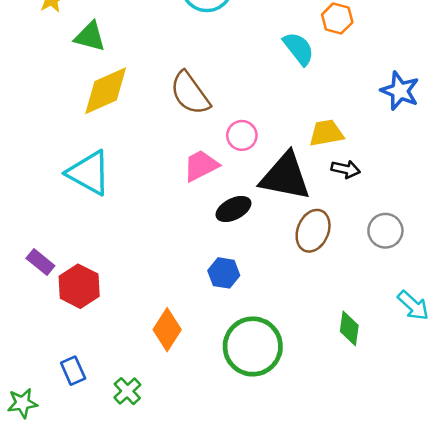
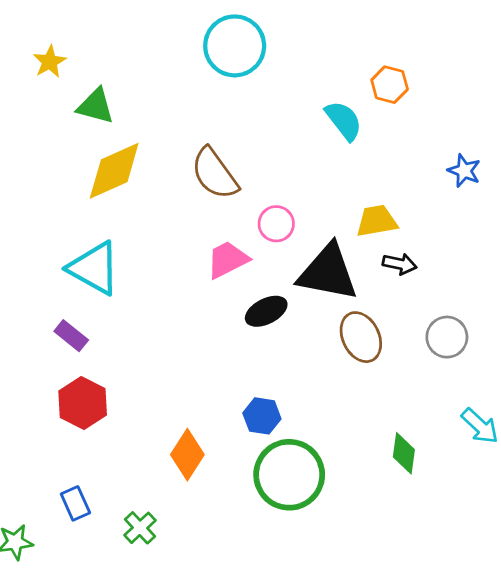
blue star: (400, 91) -> (464, 171), size x0.7
brown ellipse: (313, 231) -> (361, 337), turned -48
purple rectangle: (40, 262) -> (71, 336), moved
blue hexagon: (224, 273) -> (262, 416), moved

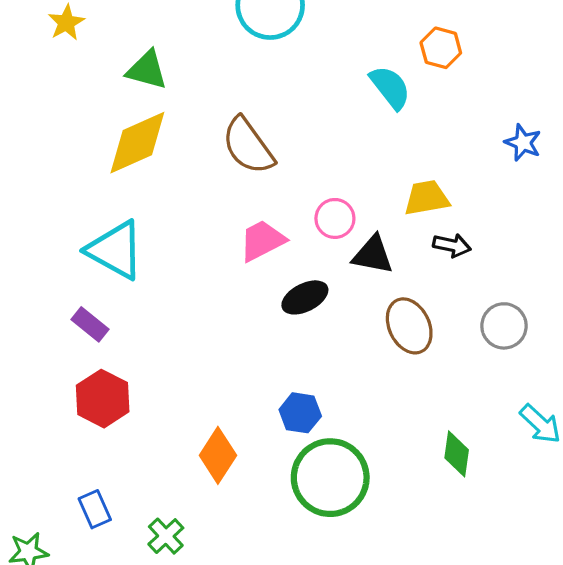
green triangle: (96, 106) -> (147, 70), moved
pink circle: (276, 224) -> (335, 218), moved
black triangle: (328, 273) -> (373, 255), size x0.6

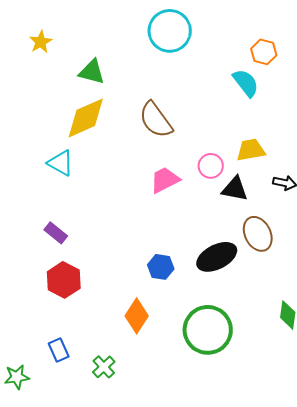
orange hexagon: (441, 48) -> (264, 52), moved
yellow trapezoid: (427, 198) -> (251, 150), moved
cyan triangle: (115, 250) -> (61, 163), moved, size x0.7
black ellipse: (305, 297) -> (217, 257), moved, size x1.4
blue hexagon: (300, 413) -> (161, 267), moved

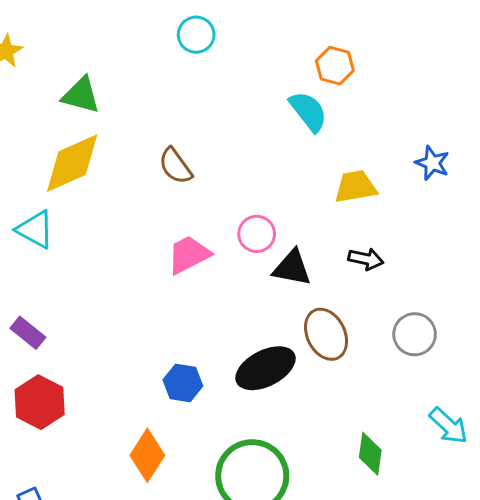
cyan circle: (170, 31) -> (196, 35), size x0.6
brown semicircle: (156, 120) -> (175, 166), size x0.7
yellow trapezoid: (251, 150) -> (356, 187), moved

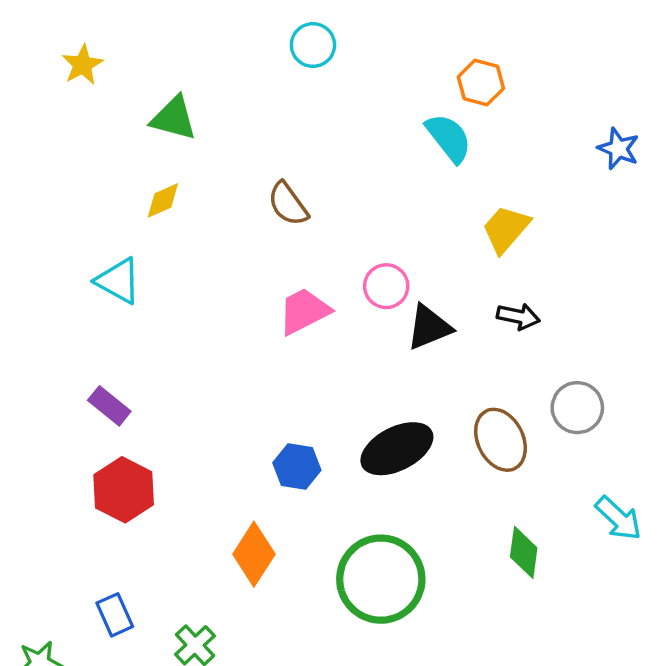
yellow diamond: (72, 163) -> (163, 200), size x0.5
blue star: (432, 163) -> (618, 149), moved
yellow trapezoid: (356, 187) -> (506, 229), turned -39
black triangle: (292, 268) -> (429, 327), turned -33
brown ellipse: (326, 334) -> (500, 440), moved

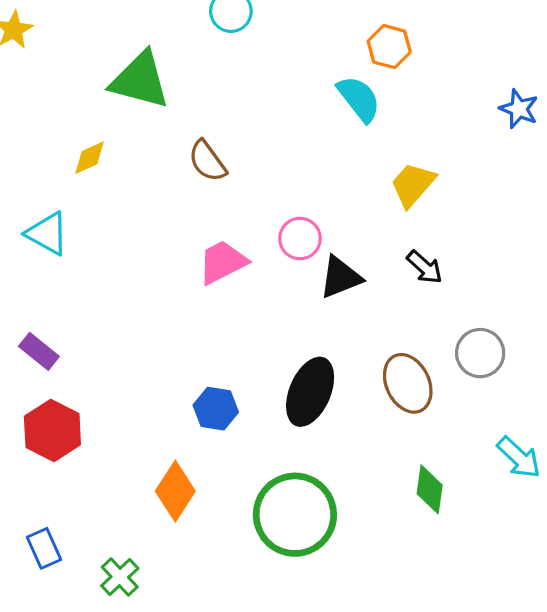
green triangle: (174, 118) -> (140, 80), moved, size x1.4
black arrow: (518, 317) -> (425, 267), turned 30
black ellipse: (397, 449) -> (310, 392), turned -40

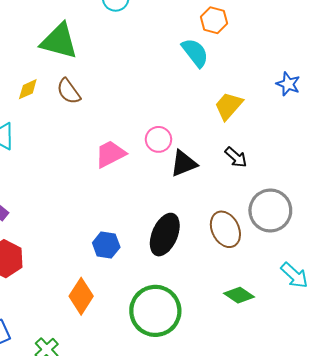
blue star: (519, 109) -> (288, 84), moved
brown semicircle: (207, 161) -> (69, 91), moved
gray circle: (480, 353) -> (270, 211), size x1.4
green diamond: (430, 489) -> (239, 295), turned -64

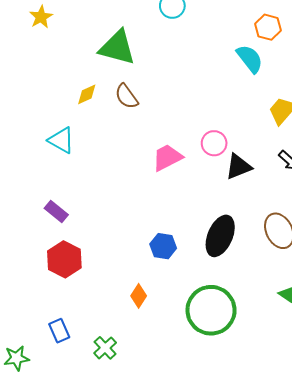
orange diamond: (81, 296) -> (139, 296), size x0.7

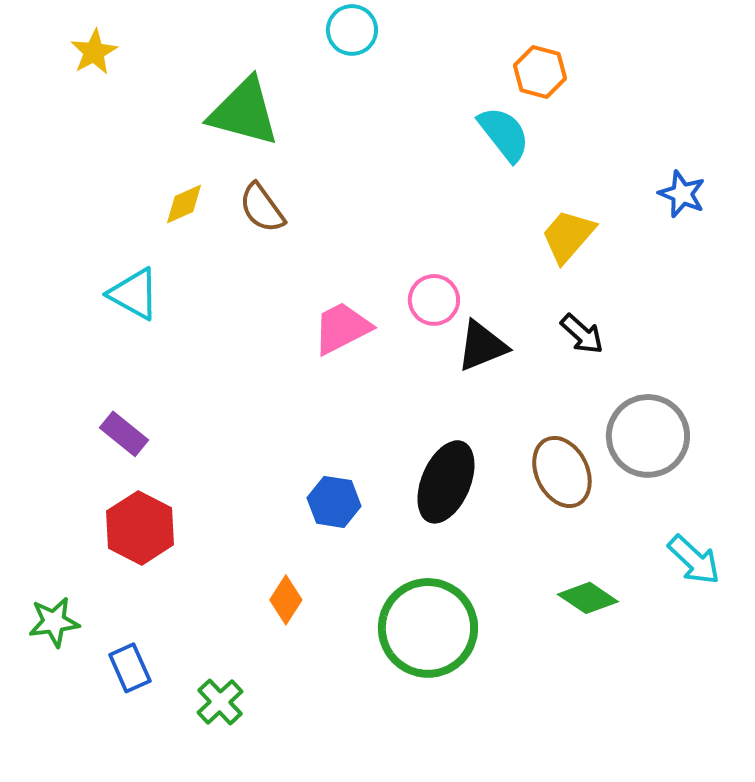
green star: (17, 358) -> (54, 622), moved

